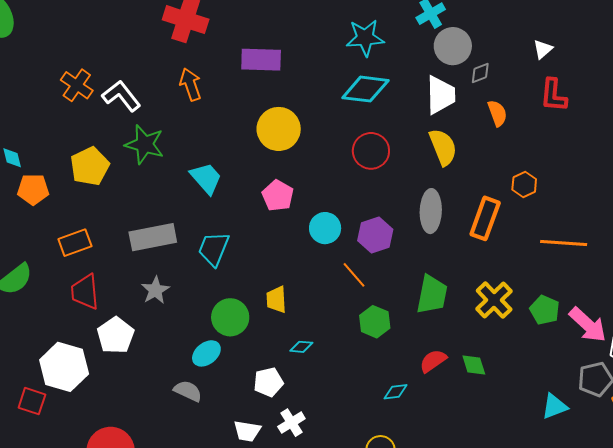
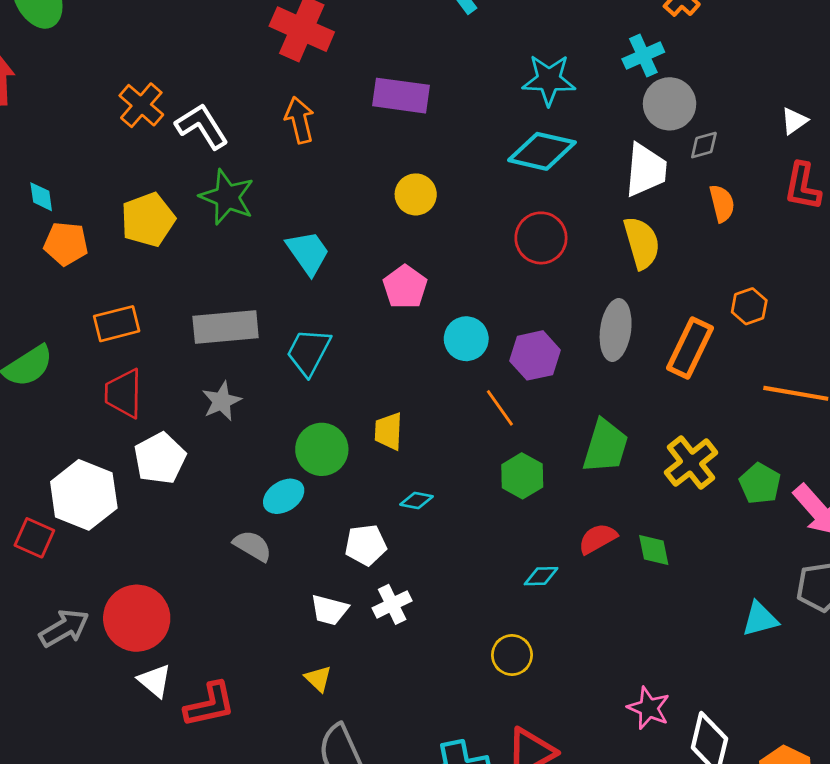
yellow circle: (279, 129) -> (416, 194), size x0.7

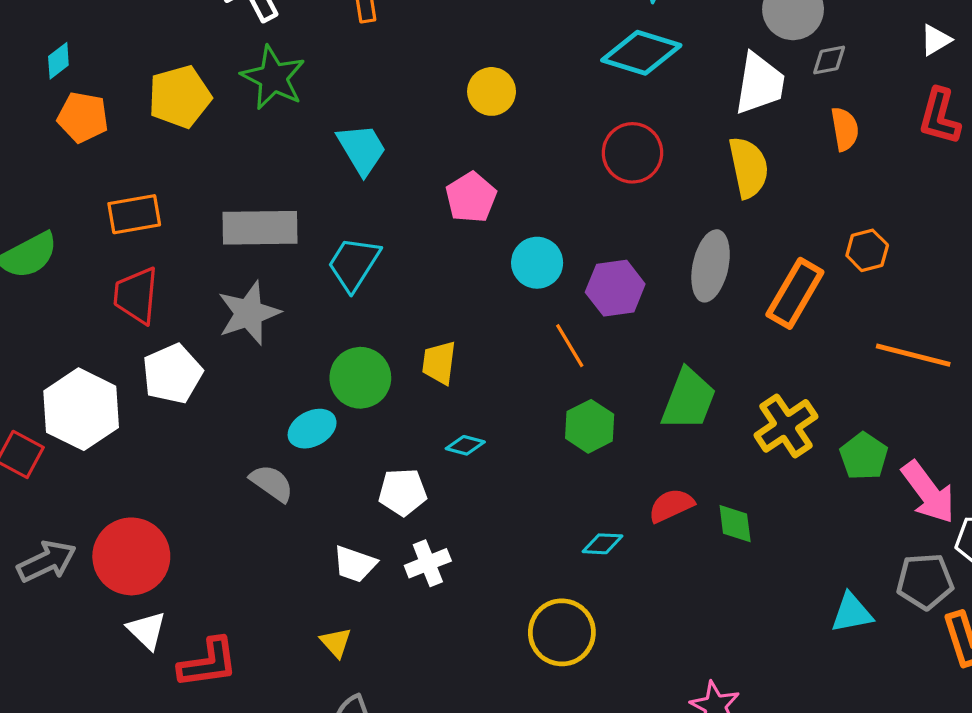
cyan diamond: (41, 197) -> (58, 61), turned 56
gray star: (222, 401) -> (249, 313), size x1.4
yellow circle: (512, 655) -> (562, 632), size x1.4

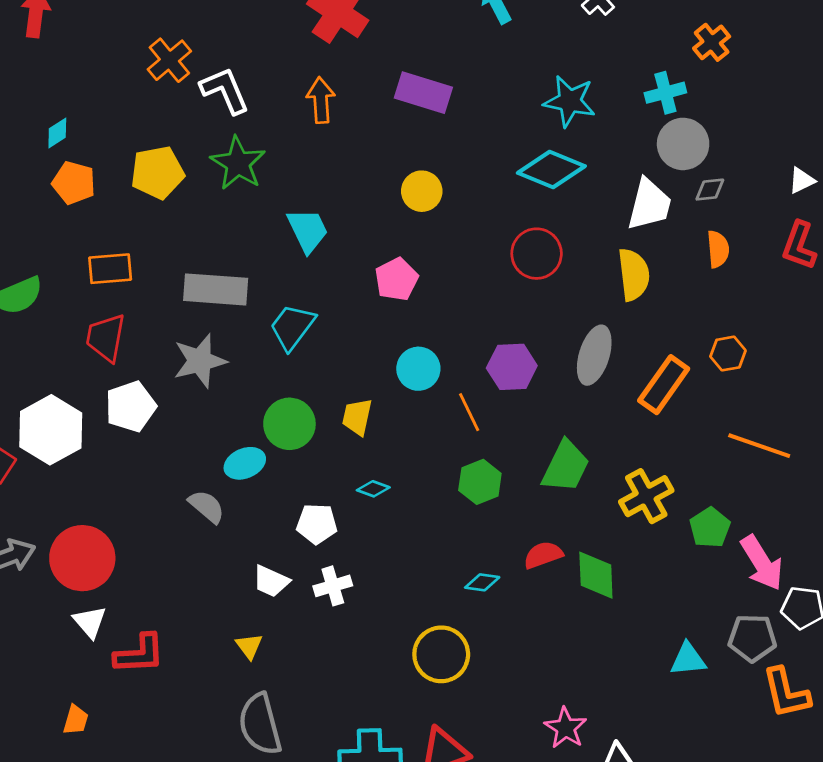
cyan circle: (537, 263) -> (418, 369), moved
green diamond: (735, 524) -> (596, 575), size x1.4

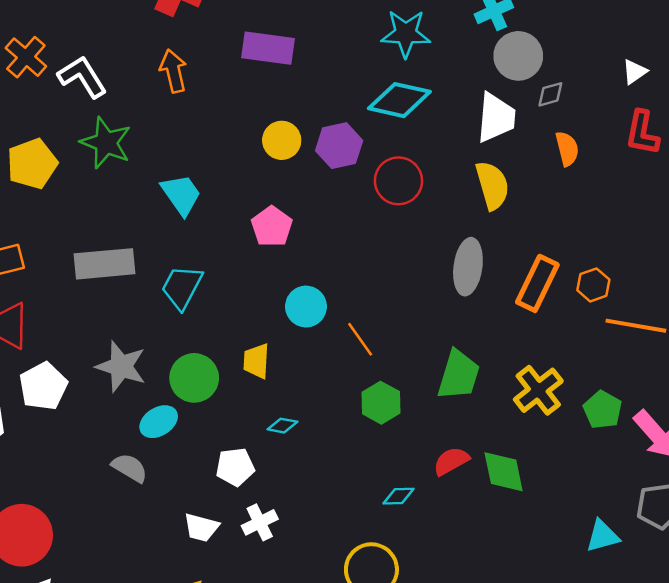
orange hexagon: (728, 354) -> (593, 285), moved
gray star: (200, 361) -> (121, 366), moved, turned -30
purple hexagon: (512, 367) -> (339, 146), moved

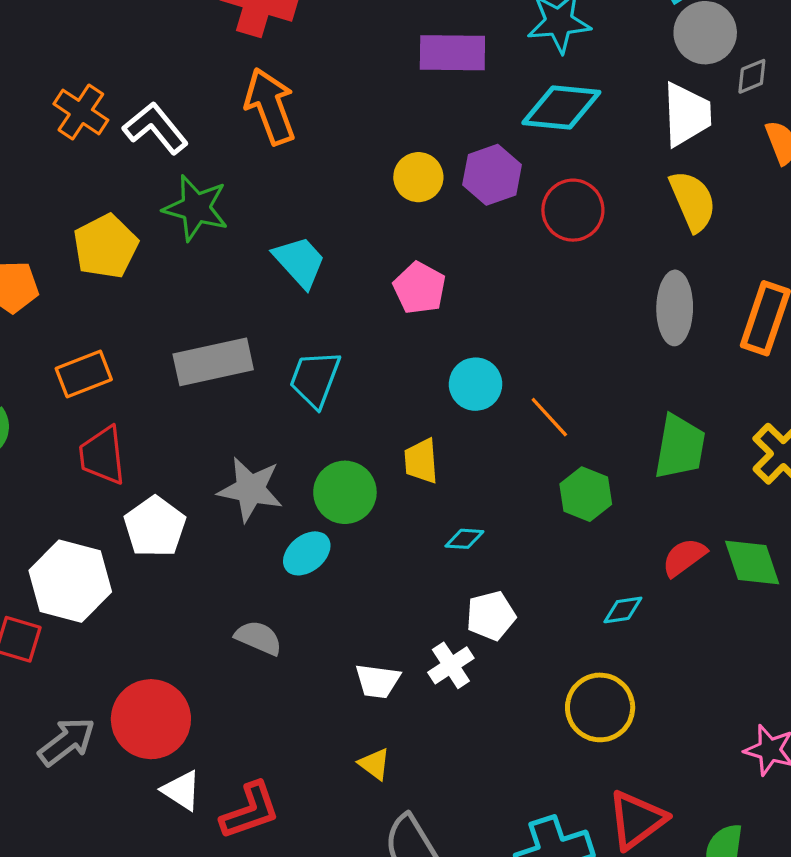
purple rectangle: (268, 48) -> (452, 53), moved
orange arrow: (173, 71) -> (270, 106), size x1.4
white pentagon: (235, 467) -> (491, 616), moved
gray semicircle: (130, 468) -> (259, 638), moved

